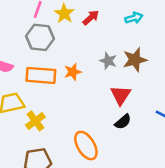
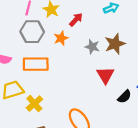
red arrow: (91, 18) -> (76, 20), moved
orange star: (73, 72) -> (61, 38), moved
black semicircle: (123, 122) -> (124, 97), moved

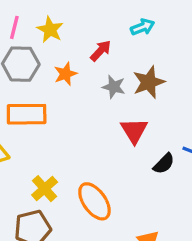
red arrow: (76, 20) -> (101, 51), moved
yellow cross: (34, 104) -> (45, 189), moved

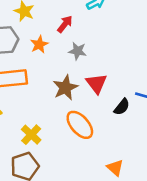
brown star: (149, 82) -> (65, 88), moved
orange ellipse: (94, 201) -> (80, 125), moved

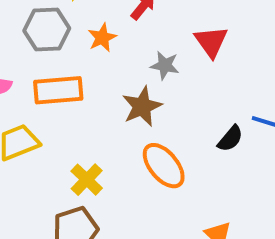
gray star: (78, 51) -> (165, 65), moved
red triangle: (96, 83) -> (211, 42), moved

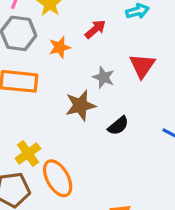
black semicircle: (230, 139) -> (118, 126), moved
orange ellipse: (164, 166) -> (58, 178), moved

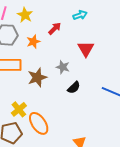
gray star: (104, 77) -> (63, 67), moved
brown star: (80, 105) -> (37, 77), moved

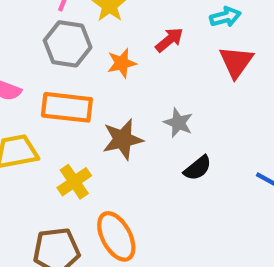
red triangle: (86, 49) -> (236, 62), moved
yellow cross: (19, 109) -> (74, 182), moved

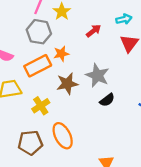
orange star: (122, 63) -> (61, 54), moved
orange rectangle: (67, 107) -> (38, 66), turned -35
gray star: (178, 123) -> (97, 75), size x1.5

